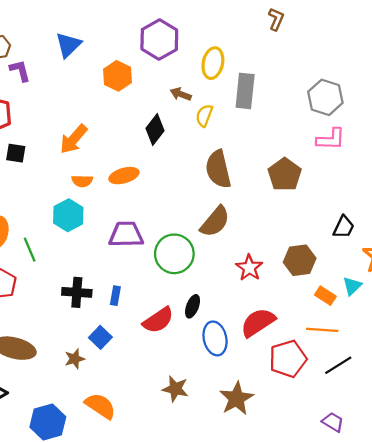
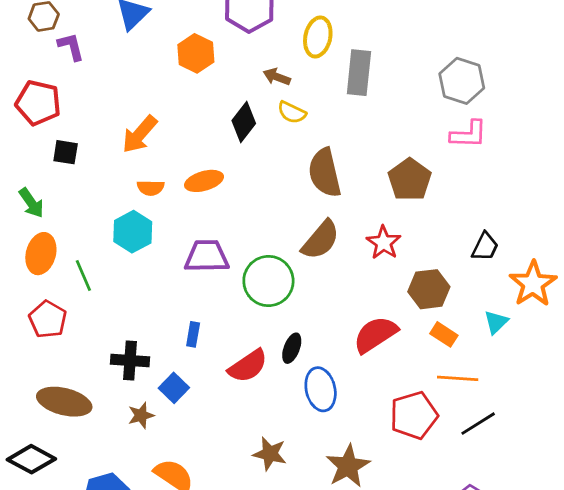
yellow semicircle: (204, 116) -> (292, 112), moved, turned -85
red star: (249, 268) -> (384, 243), moved
black cross: (77, 292) -> (130, 361), moved
orange rectangle: (325, 296) -> (444, 334), moved
red semicircle: (258, 322) -> (375, 334), moved

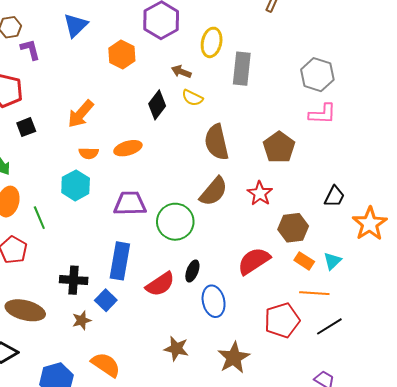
black square: (66, 152) -> (26, 127), turned -30
cyan triangle: (496, 322) -> (332, 261), moved
blue rectangle: (193, 334) -> (120, 261), size x2.0

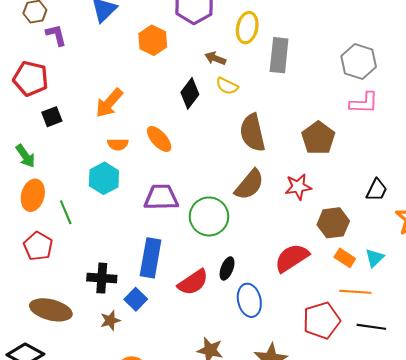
orange ellipse: (128, 148) -> (159, 139), turned 64
red star: (260, 193) -> (298, 187), turned 30
black line: (329, 326) -> (371, 327), turned 40

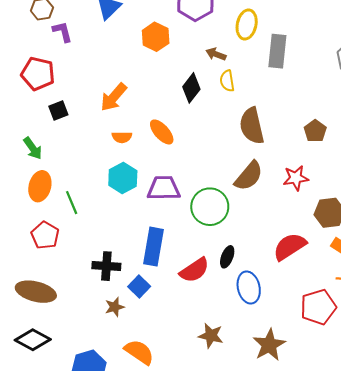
yellow semicircle: (227, 86) -> (227, 81), turned 55
brown pentagon: (318, 138) -> (315, 131), size x0.7
cyan hexagon: (104, 178) -> (123, 178), moved
brown ellipse: (51, 310) -> (36, 292), moved

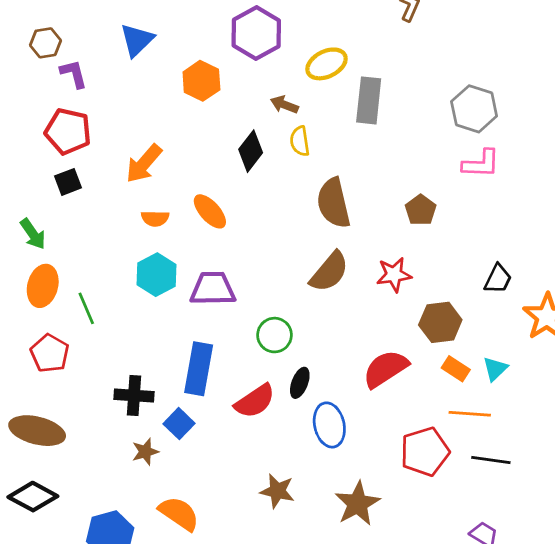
yellow ellipse: (247, 25) -> (326, 64), turned 52
red pentagon: (38, 74) -> (68, 131), moved
green circle: (210, 207) -> (275, 335), moved, size x0.7

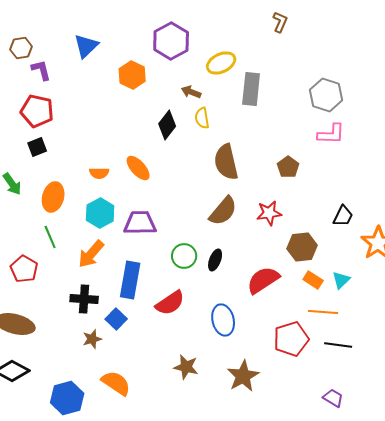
orange arrow: (144, 164) -> (91, 254), moved
orange ellipse: (43, 286) -> (53, 197), moved
black ellipse: (300, 383) -> (215, 260), moved

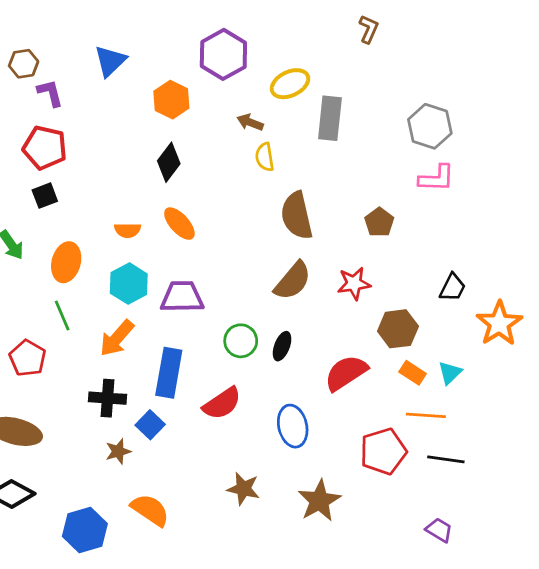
black diamond: (167, 125) -> (169, 162), moved

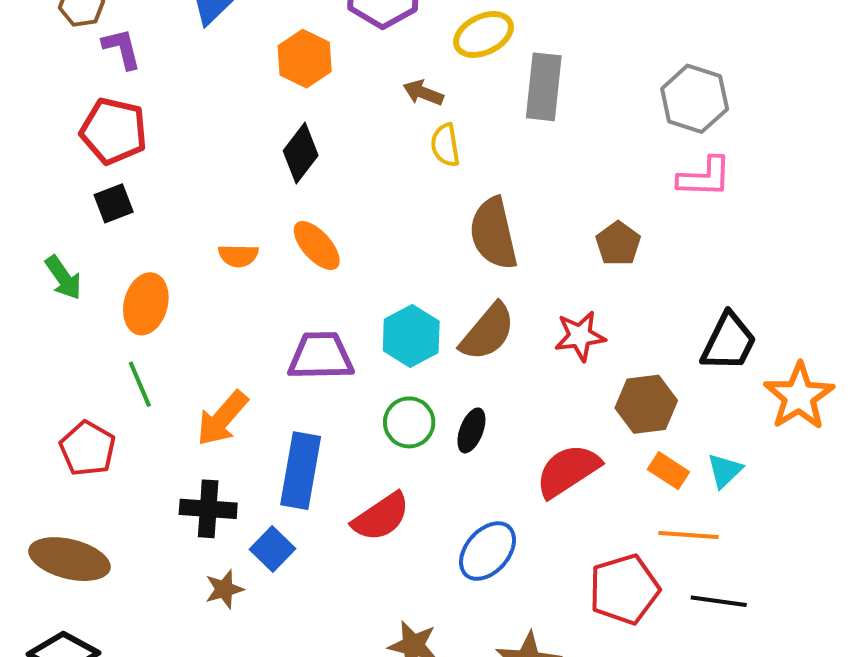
cyan hexagon: (129, 284) -> (411, 336), moved
black trapezoid: (453, 288) -> (729, 342), size x1.4
blue ellipse: (293, 426) -> (488, 551), turned 54

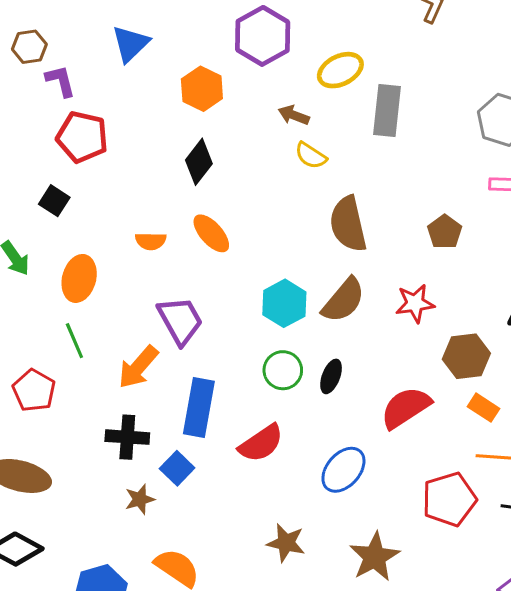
red pentagon: (114, 131) -> (82, 137), moved
yellow semicircle: (445, 145) -> (311, 156), turned -48
black square: (114, 203) -> (54, 201), turned -36
purple trapezoid: (321, 356) -> (180, 320), moved, turned 62

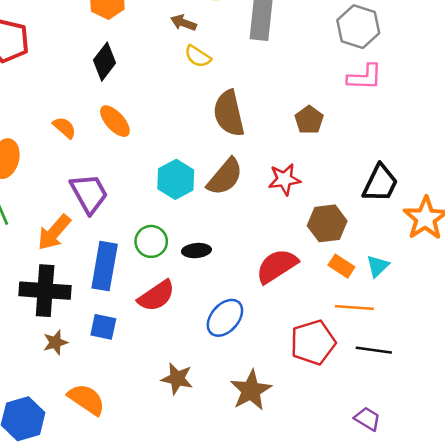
orange semicircle: (151, 241) -> (64, 128), turned -140
green circle: (283, 370) -> (151, 241), moved
black ellipse: (331, 376) -> (196, 251), moved, turned 64
black cross: (127, 437) -> (45, 291), size x1.4
blue square: (177, 468) -> (103, 327), moved, turned -32

